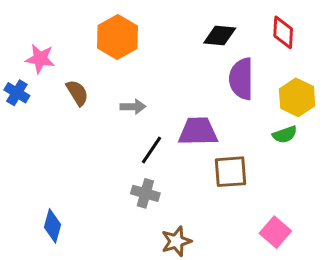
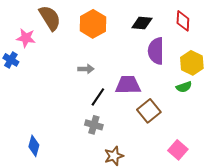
orange hexagon: (117, 37) -> (93, 24), moved
brown semicircle: (77, 93) -> (50, 18), moved, size x1.5
brown square: (231, 172) -> (149, 111), turned -35

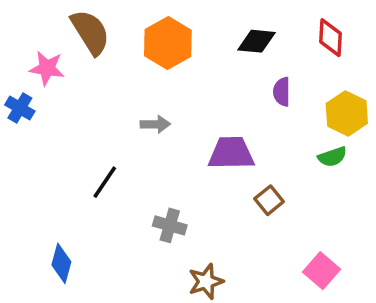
purple semicircle: (156, 51) -> (282, 92), size x0.6
black line: (98, 97) -> (105, 182), moved
brown square: (149, 111) -> (269, 200), size x0.7

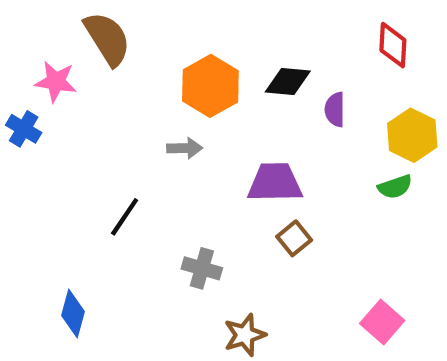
black diamond: (256, 41) -> (288, 82), moved
orange hexagon: (168, 43) -> (210, 86), moved
brown square: (269, 200) -> (294, 238), moved

